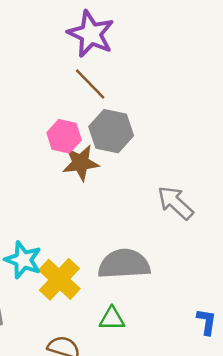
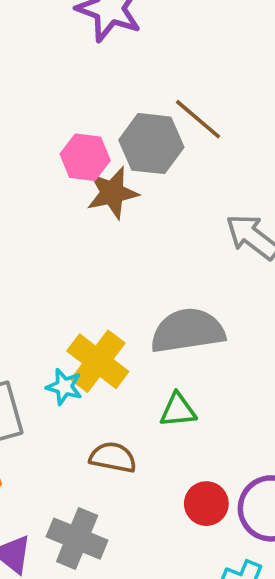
brown line: (90, 84) -> (198, 119), moved
cyan star: (23, 260) -> (64, 387), moved, size x0.7

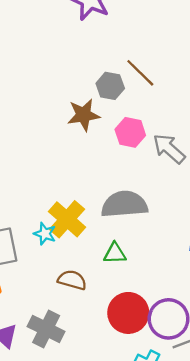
gray hexagon: (151, 144) -> (110, 86), size x0.7
pink hexagon: (85, 157) -> (130, 132), moved
red circle: (206, 504) -> (128, 313), size x1.5

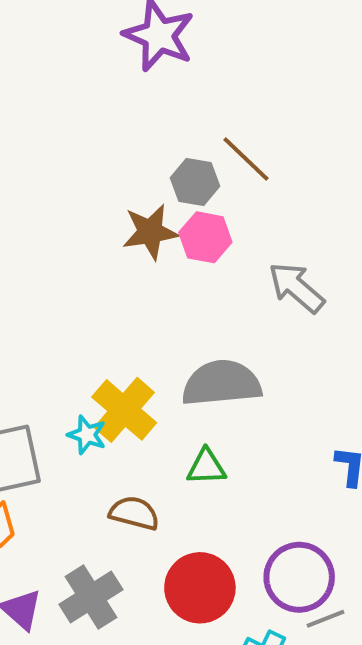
pink hexagon: (130, 132) -> (205, 237), moved
red circle: (128, 313) -> (200, 588), moved
gray cross: (46, 329) -> (91, 597), turned 32

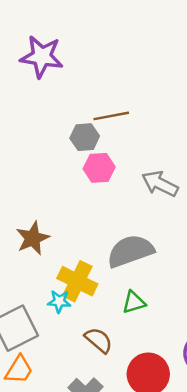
brown line: (246, 159) -> (111, 116), turned -40
brown star: (150, 232) -> (33, 238), moved
brown semicircle: (134, 513) -> (99, 340), turned 40

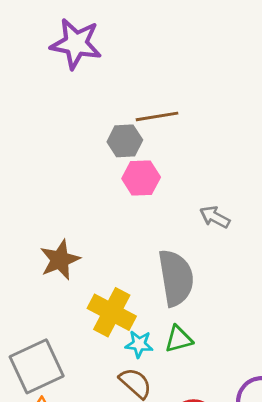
gray arrow: (160, 184) -> (215, 217), moved, size x0.7
gray semicircle: (130, 251) -> (176, 278), turned 99
cyan star: (59, 301) -> (139, 344), moved

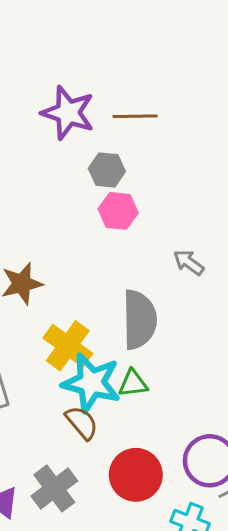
purple star: (76, 44) -> (68, 113), moved
brown line: (157, 116) -> (135, 116), moved
cyan star: (139, 344) -> (91, 383), size x2.0

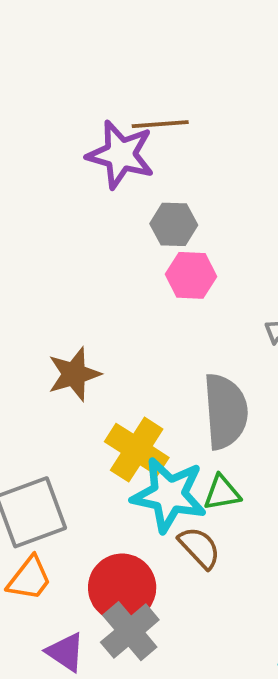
brown line: (135, 116) -> (160, 124), moved
brown semicircle: (82, 423) -> (199, 548), moved
red circle: (136, 475) -> (122, 588), moved

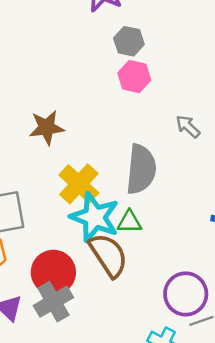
brown semicircle: (199, 548) -> (108, 255), size x1.5

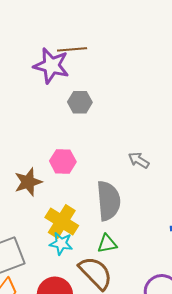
pink hexagon: (134, 77) -> (63, 161), moved
cyan star: (95, 217) -> (61, 244), moved, size x0.6

